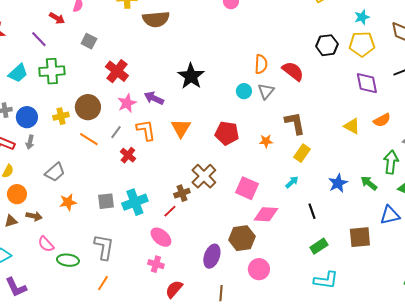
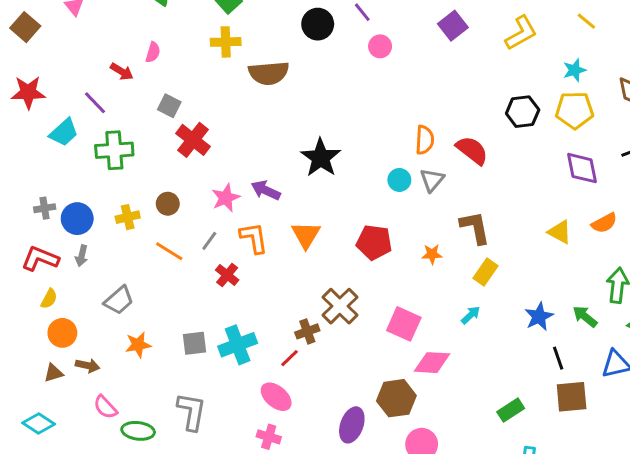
red cross: (117, 71) -> (193, 140), moved
cyan trapezoid: (18, 73) -> (64, 132), moved
brown circle: (88, 107) -> (168, 204), size x0.6
black line: (312, 211) -> (558, 358), moved

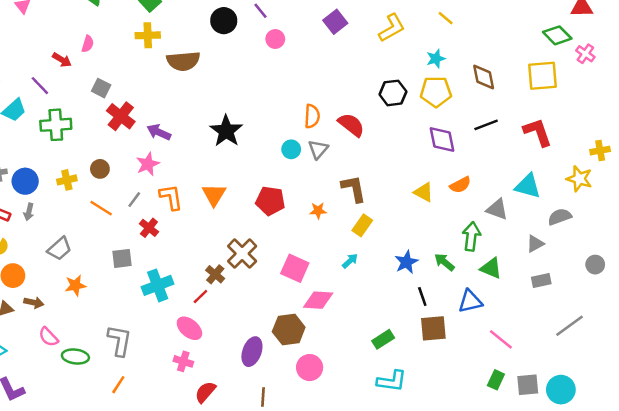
purple arrow: (266, 190) -> (159, 132), moved
brown cross: (307, 331) -> (215, 274), turned -30
gray square: (194, 343) -> (122, 258), moved

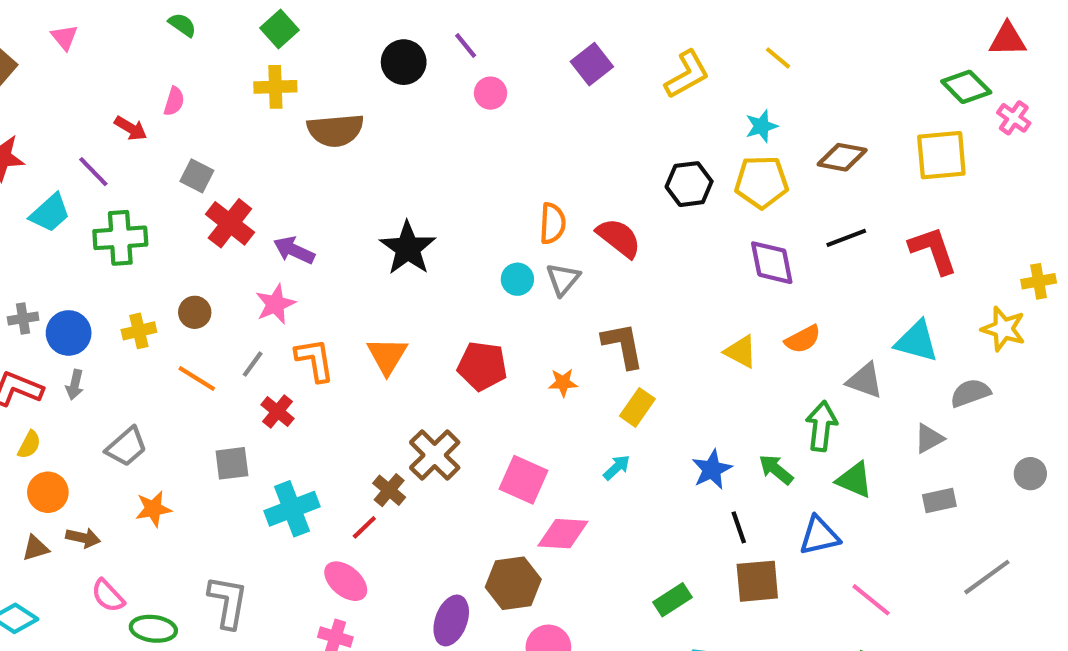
brown diamond: (484, 77) -> (842, 157), turned -68

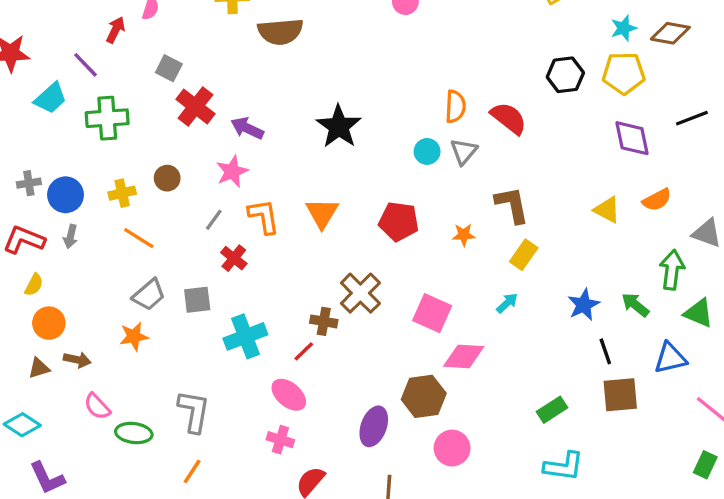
red arrow: (131, 128) -> (115, 30), turned -95
brown diamond: (842, 157) -> (670, 33), moved
orange line: (197, 378) -> (139, 238), moved
gray trapezoid: (126, 447) -> (149, 295), moved
brown cross: (389, 490) -> (324, 321), turned -30

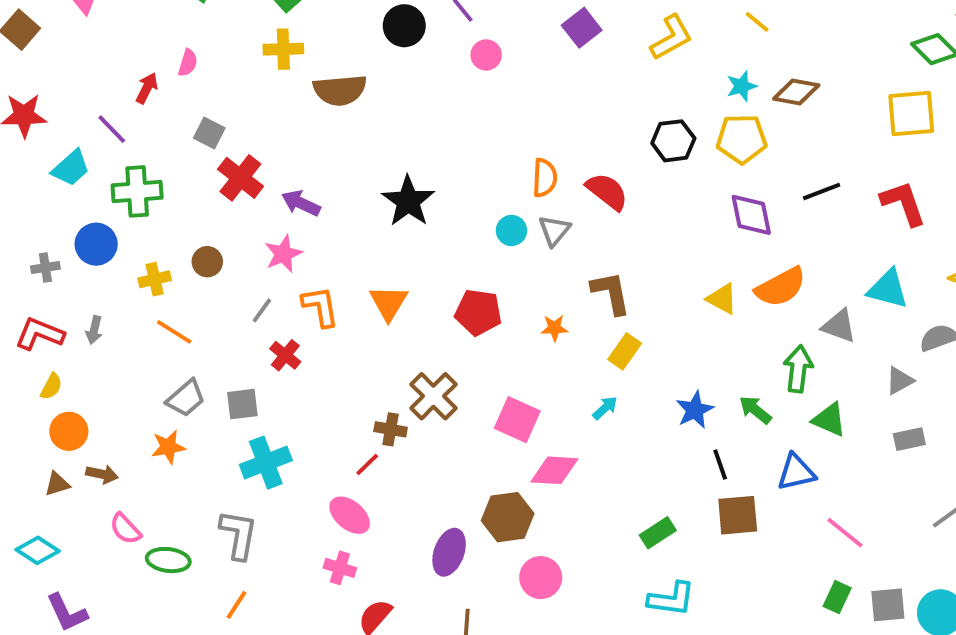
blue circle: (66, 195) -> (96, 244), moved
orange semicircle: (657, 200) -> (781, 287), size x1.5
cyan cross: (245, 336) -> (266, 463), moved

